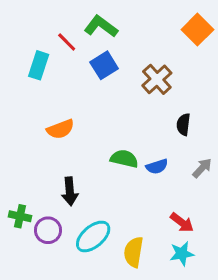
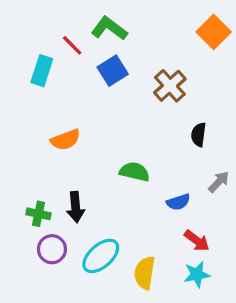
blue semicircle: (157, 166) -> (178, 202), moved
green cross: (20, 216) -> (38, 214), moved

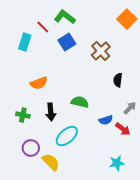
black arrow: (76, 207) -> (51, 112), moved
green cross: (38, 214) -> (23, 115), moved
red arrow: (197, 241) -> (123, 129), moved
cyan ellipse: (101, 256) -> (67, 136), moved
yellow semicircle: (145, 273) -> (51, 162), moved, turned 126

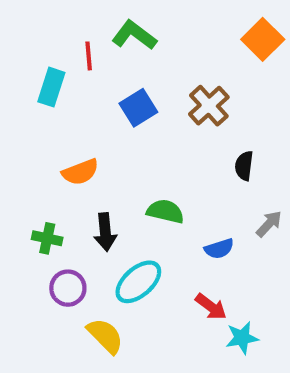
red line: (43, 27) -> (89, 56), turned 40
blue square: (67, 42) -> (138, 108), moved
red arrow: (123, 129) -> (211, 307), moved
purple circle: (31, 148) -> (68, 288), moved

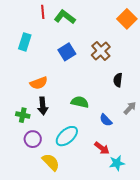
red line: (89, 56) -> (43, 12), moved
black arrow: (105, 232) -> (43, 106), moved
blue semicircle: (219, 249) -> (106, 120), turned 64

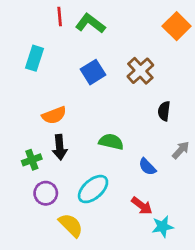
green cross: (23, 115) -> (32, 160), turned -32

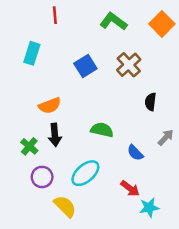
green L-shape: (90, 23) -> (113, 21), moved
green cross: (32, 160) -> (29, 146), turned -30

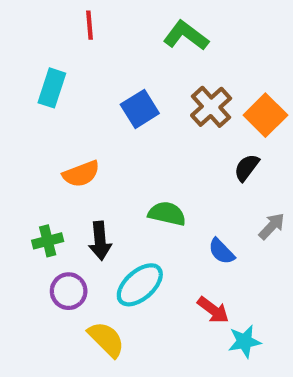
orange square: (162, 24) -> (265, 115), moved
black semicircle: (150, 102) -> (247, 168), turned 30
black arrow: (55, 135) -> (100, 241), moved
green cross: (29, 146) -> (48, 241), turned 36

